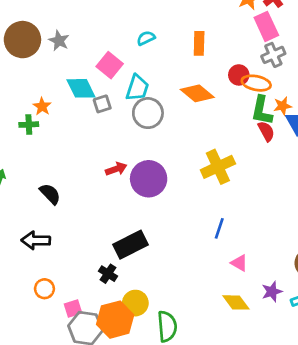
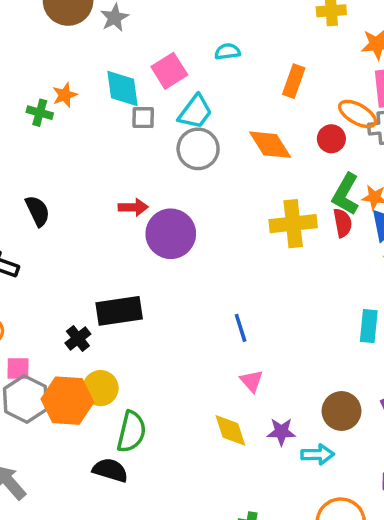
orange ellipse: (256, 83) -> (358, 114), moved
yellow cross: (218, 167) -> (293, 224), moved
blue line: (219, 228) -> (241, 328), turned -54

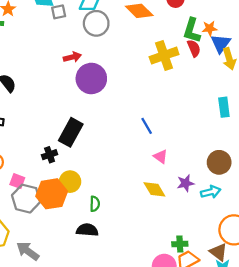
red arrow: (133, 207) -> (72, 57), moved
black rectangle: (119, 311) -> (71, 132), turned -40
black cross: (78, 339) -> (50, 155), turned 32
pink square: (18, 368) -> (17, 181), turned 32
green semicircle: (131, 432) -> (95, 204), size x0.6

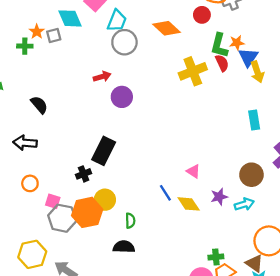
gray square: (59, 12) -> (54, 36), moved
purple circle: (91, 78) -> (122, 97), size x0.7
blue line: (147, 126) -> (165, 193), moved

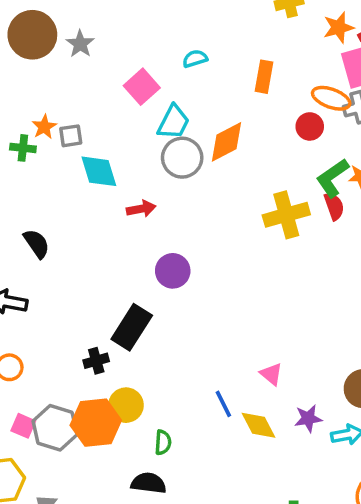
cyan diamond: (70, 18) -> (99, 171), moved
orange diamond: (166, 28) -> (226, 142), moved, turned -76
green L-shape: (219, 45) -> (332, 178), turned 35
purple circle: (122, 97) -> (173, 271), moved
pink square: (53, 201) -> (23, 426), moved

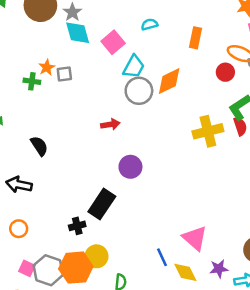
cyan diamond: (99, 171) -> (78, 33), moved
pink triangle: (271, 374) -> (195, 238), size x1.6

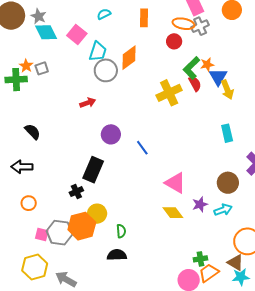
green cross: (32, 81) -> (16, 80), size x1.5
blue line: (162, 257) -> (142, 148), moved

